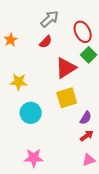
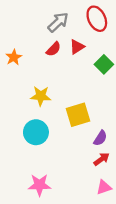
red ellipse: (83, 32) -> (97, 19), moved
orange star: (11, 40) -> (14, 57), moved
red triangle: (66, 68) -> (77, 47), moved, size x0.6
yellow star: (19, 82) -> (41, 96), moved

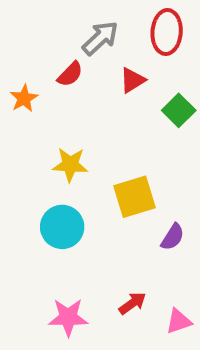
red ellipse: (97, 19) -> (167, 32), turned 30
red semicircle: (53, 49) -> (70, 74), moved
red arrow: (101, 159) -> (132, 303), moved

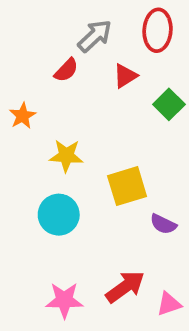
orange star: (24, 98) -> (23, 116), moved
purple semicircle: (173, 237) -> (163, 224), turned 84
red arrow: (132, 303) -> (125, 287), size x1.5

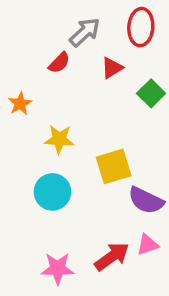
purple semicircle: (163, 224) -> (146, 200), size x1.5
pink triangle: (169, 304) -> (148, 245), moved

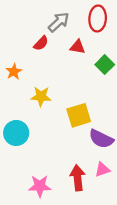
red triangle: (112, 68) -> (78, 47), turned 42
cyan circle: (52, 192) -> (16, 133), moved
red arrow: (112, 257) -> (78, 178), turned -60

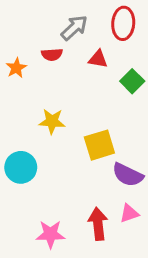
red semicircle: (41, 43) -> (52, 55), turned 42
orange star: (14, 72) -> (16, 68), moved

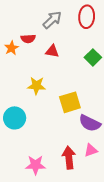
red semicircle: (52, 55) -> (28, 39), moved
red triangle: (98, 59) -> (52, 51), moved

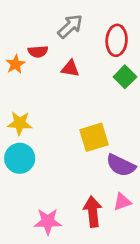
red ellipse: (87, 17) -> (117, 40), moved
yellow star: (36, 86) -> (20, 123), moved

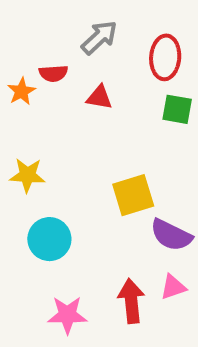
green square: (125, 77) -> (177, 109), turned -35
cyan circle: (20, 158) -> (49, 239), moved

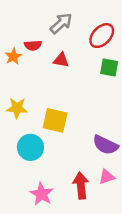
red ellipse: (165, 57) -> (102, 36), turned 40
yellow square: (133, 195) -> (55, 120), moved, turned 30
pink star: (67, 315) -> (42, 194), turned 30

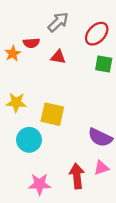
pink star: (42, 194) -> (40, 184), turned -30

